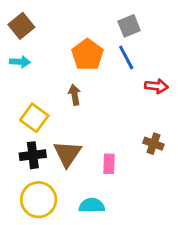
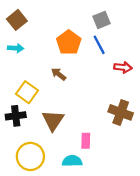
brown arrow: (74, 95) -> (59, 74), turned -42
brown cross: (153, 144) -> (121, 112), size x1.5
black cross: (33, 155) -> (16, 116), moved
pink rectangle: (109, 164) -> (86, 141), moved

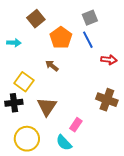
brown square: (17, 20) -> (36, 19), moved
pink rectangle: (86, 141) -> (76, 125), turned 32
cyan semicircle: (72, 161) -> (64, 143), turned -132

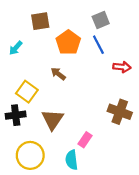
brown square: (36, 19) -> (40, 21), turned 30
cyan arrow: (14, 43) -> (16, 48), turned 128
cyan semicircle: (64, 143) -> (72, 160), turned 36

